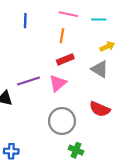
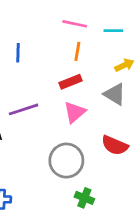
blue line: (25, 21) -> (18, 53), moved
orange line: (62, 36) -> (77, 51), moved
pink triangle: (58, 83) -> (75, 112), moved

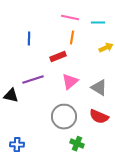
red rectangle: (71, 82) -> (58, 57), moved
gray triangle: (115, 94) -> (99, 88), moved
red semicircle: (115, 145) -> (99, 117), moved

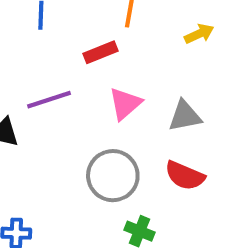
gray triangle: (99, 88) -> (185, 116), turned -42

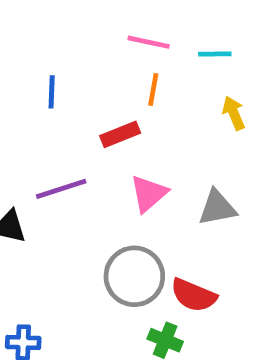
yellow arrow: (199, 34) -> (234, 113), turned -88
red semicircle: (185, 176) -> (193, 295), moved

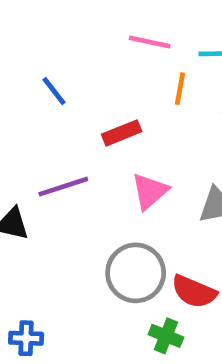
orange line: (153, 89) -> (180, 89), moved
blue line: (52, 92) -> (54, 91), turned -40

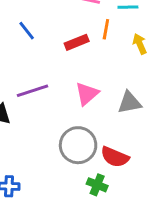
red rectangle: (122, 133) -> (77, 42), moved

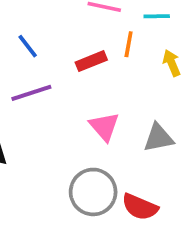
purple line: (33, 91) -> (31, 93), moved
pink triangle: (87, 94) -> (104, 127), turned -30

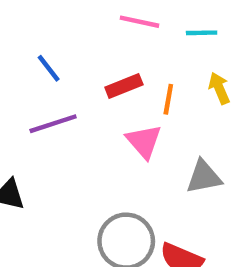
orange line: (129, 44) -> (168, 99), moved
pink triangle: (104, 127) -> (144, 141), moved

